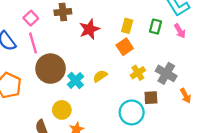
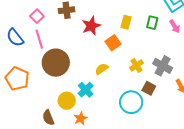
orange square: (125, 47) -> (113, 43), moved
cyan cross: (75, 80) -> (86, 90), moved
brown square: (151, 98) -> (149, 88), turned 32

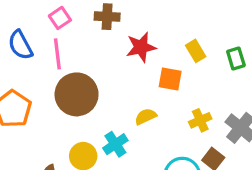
yellow rectangle: (126, 22) -> (196, 51), turned -56
green rectangle: (152, 23) -> (236, 58), turned -40
orange square: (113, 43) -> (170, 79), turned 35

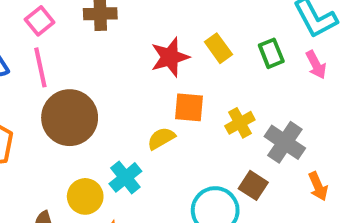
red star: (141, 47) -> (170, 57), moved
orange square: (170, 79) -> (189, 107), moved
yellow cross: (200, 120) -> (240, 123), moved

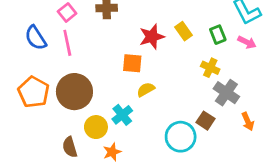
pink arrow: (316, 65) -> (247, 42), turned -36
orange square: (189, 107) -> (132, 63), moved
brown circle: (70, 118) -> (74, 92), moved
yellow cross: (240, 123) -> (210, 68), moved, turned -36

